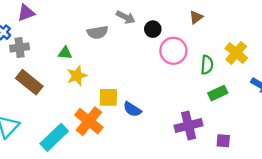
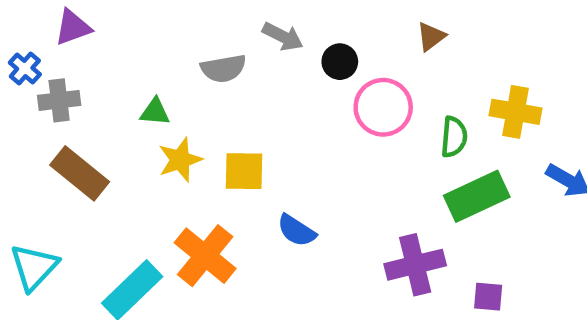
yellow cross: (236, 53) -> (516, 112), turned -30
green rectangle: (218, 93) -> (477, 196), size x1.5
yellow square: (108, 97) -> (244, 171), moved

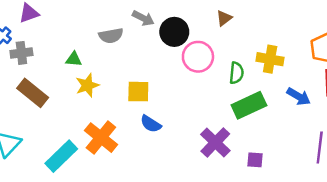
black circle: (340, 62) -> (174, 32), size x1.5
yellow square: (244, 171) -> (138, 92), moved
purple cross: (415, 265) -> (215, 142), turned -32

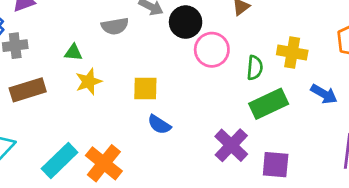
brown rectangle: (33, 93) -> (28, 90), turned -56
orange cross: (101, 138) -> (104, 163), moved
purple square: (255, 160) -> (276, 165), size x1.5

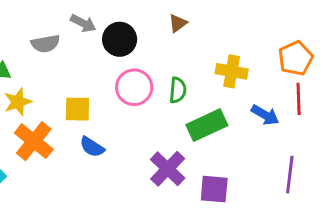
pink circle: (212, 50) -> (134, 87), moved
green semicircle: (255, 68) -> (178, 90), moved
orange cross: (104, 163) -> (34, 141), moved

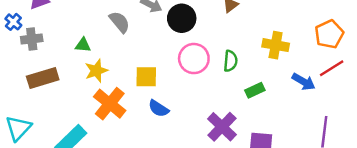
gray semicircle: (45, 44) -> (119, 22), turned -120
red line: (299, 99) -> (332, 68), turned 60
green rectangle: (207, 125) -> (255, 90), size x0.6

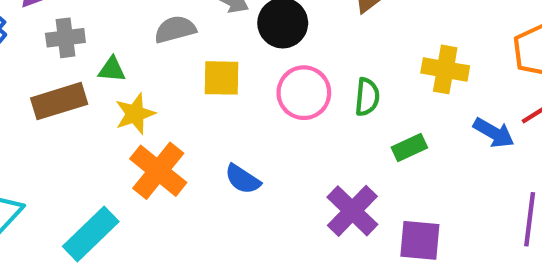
gray semicircle: (119, 22) -> (175, 29), turned -65
gray cross: (32, 39) -> (65, 38), moved
yellow square: (146, 77) -> (222, 78), moved
brown rectangle: (43, 78) -> (59, 101), moved

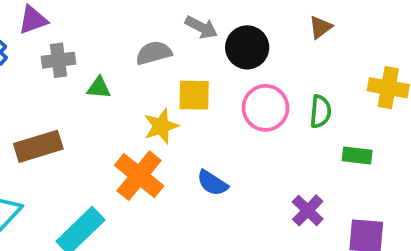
brown rectangle: (59, 101) -> (38, 146), moved
yellow star: (135, 114) -> (161, 126), moved
green rectangle: (409, 148) -> (357, 155), turned 32
purple cross: (352, 211) -> (308, 210), size x0.7

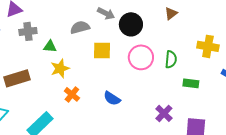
yellow star: (161, 126) -> (60, 68), moved
orange cross: (139, 176) -> (72, 94), size x0.6

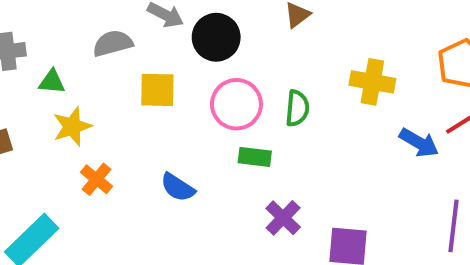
green rectangle: (191, 83) -> (255, 157), moved

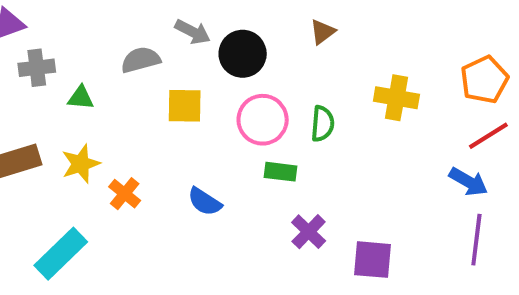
yellow star: (72, 126) -> (81, 164), moved
blue arrow: (419, 143) -> (468, 182), moved

